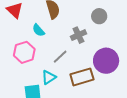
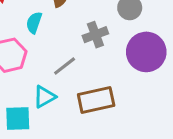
cyan semicircle: (38, 30) -> (34, 23), turned 56
purple circle: (106, 61) -> (146, 52), moved

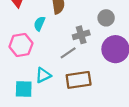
gray line: (65, 66) -> (68, 53), moved

